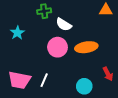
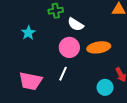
white line: (44, 80) -> (63, 74), moved
cyan circle: (84, 86) -> (105, 87), moved

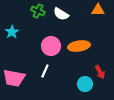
green cross: (56, 11) -> (38, 11), turned 32
white semicircle: (76, 24) -> (61, 14), moved

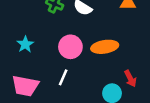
cyan star: (12, 32) -> (25, 44), moved

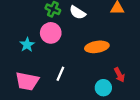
pink circle: (70, 47) -> (51, 33), moved

